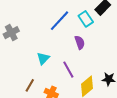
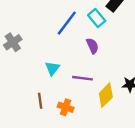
purple line: (68, 70) -> (83, 78), turned -48
brown line: (30, 85) -> (40, 101), turned -32

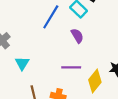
cyan triangle: (52, 68) -> (22, 63), moved

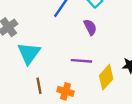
cyan triangle: (22, 63) -> (29, 53), size x1.5

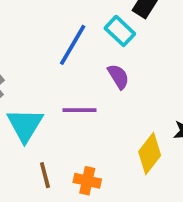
purple line: (81, 61) -> (80, 110), moved

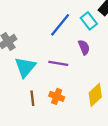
orange cross: (87, 181) -> (57, 96), moved

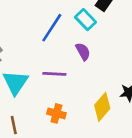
brown line: (32, 98) -> (14, 125), moved

